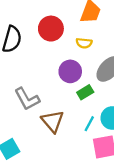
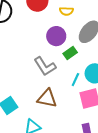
gray L-shape: (27, 99) -> (45, 66), moved
brown triangle: (53, 121) -> (47, 98), moved, turned -35

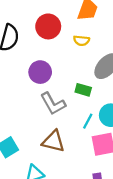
purple circle: (56, 36) -> (40, 72), moved
green rectangle: (70, 53) -> (83, 90), turned 48

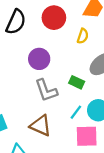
yellow semicircle: (82, 41) -> (83, 36), turned -88

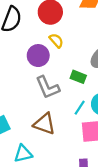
yellow semicircle: (83, 36) -> (56, 41), moved, turned -56

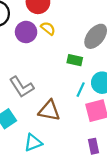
purple circle: (38, 56) -> (26, 32), moved
gray L-shape: (48, 87) -> (22, 87), moved

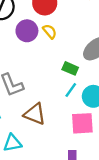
cyan line: (81, 90) -> (71, 90), moved

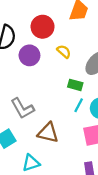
yellow semicircle: (50, 31) -> (64, 51), moved

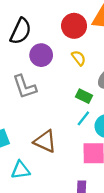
red circle: (43, 27) -> (74, 26), moved
gray L-shape: (22, 108) -> (25, 87), moved

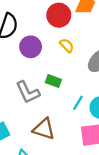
gray L-shape: (25, 87) -> (28, 92), moved
green rectangle: (84, 96) -> (53, 81), moved

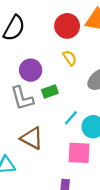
purple circle: (31, 47) -> (31, 70), moved
green rectangle: (53, 81) -> (50, 92), turned -49

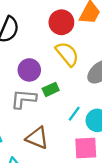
yellow semicircle: (70, 58) -> (67, 54), size x1.6
gray L-shape: (22, 98) -> (24, 99), turned 116

